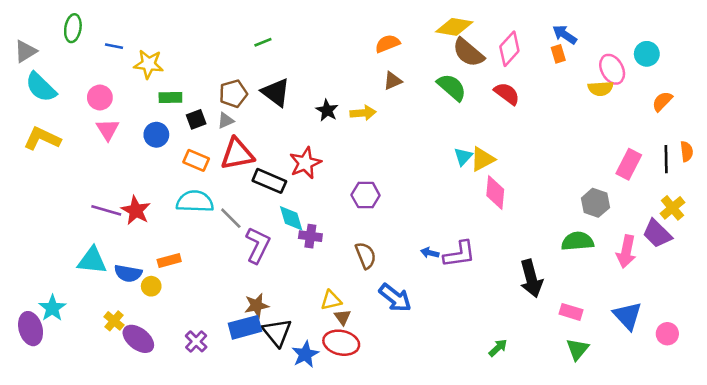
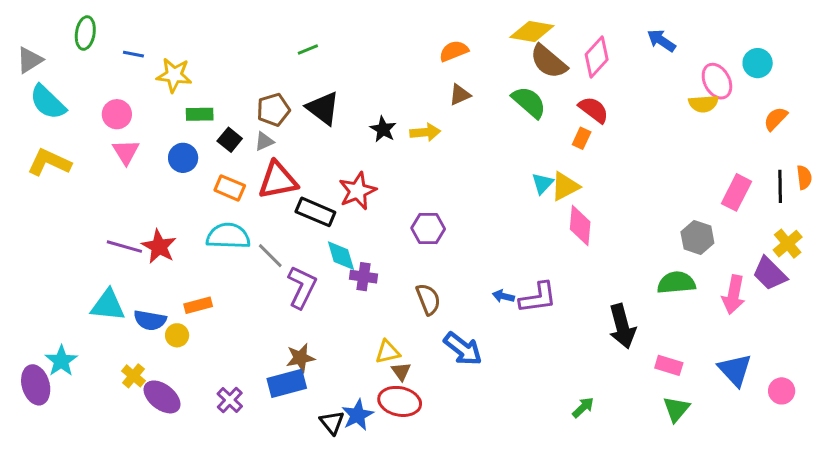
orange rectangle: (558, 54) -> (582, 138), moved, turned 42
black square: (196, 119) -> (230, 140), turned -30
black triangle: (277, 332) -> (332, 423), moved, size x0.7

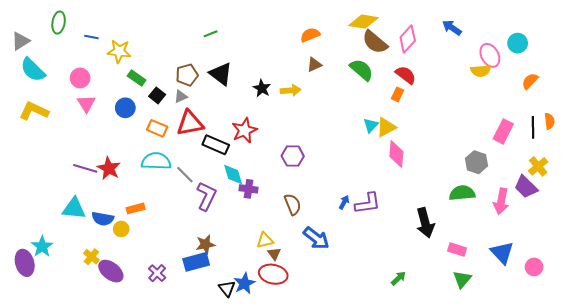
green rectangle: (200, 114) -> (137, 78), turned 36
blue arrow: (503, 296) -> (344, 202), turned 104

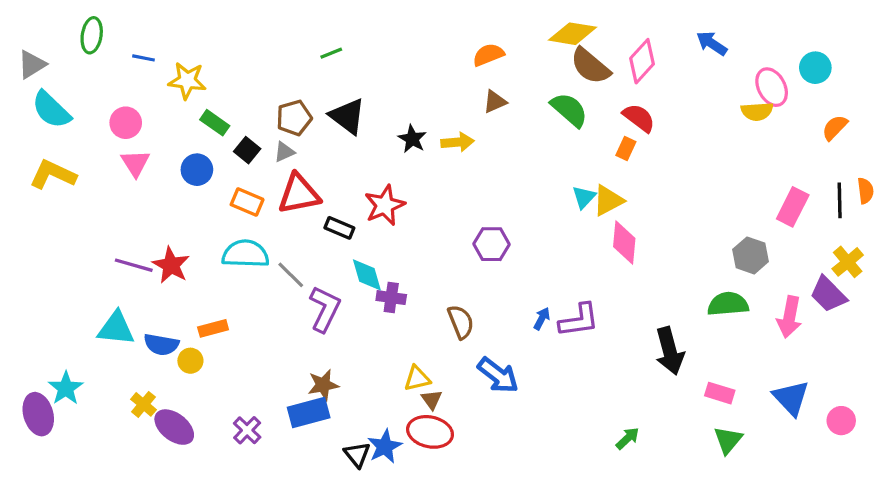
black rectangle: (216, 145) -> (339, 228), size x0.7
purple hexagon: (293, 156) -> (492, 244), moved

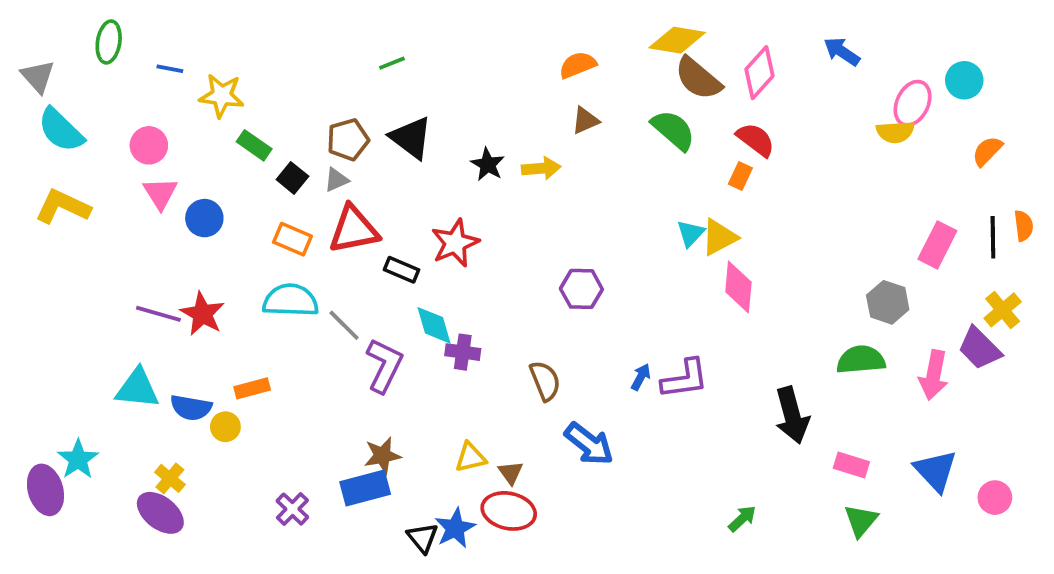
gray triangle: (32, 64) -> (38, 76), turned -40
pink ellipse: (772, 87) -> (913, 103), turned 54
blue circle: (197, 170) -> (204, 218), moved
yellow triangle: (417, 378) -> (470, 457), moved
purple ellipse: (174, 427) -> (160, 513), moved

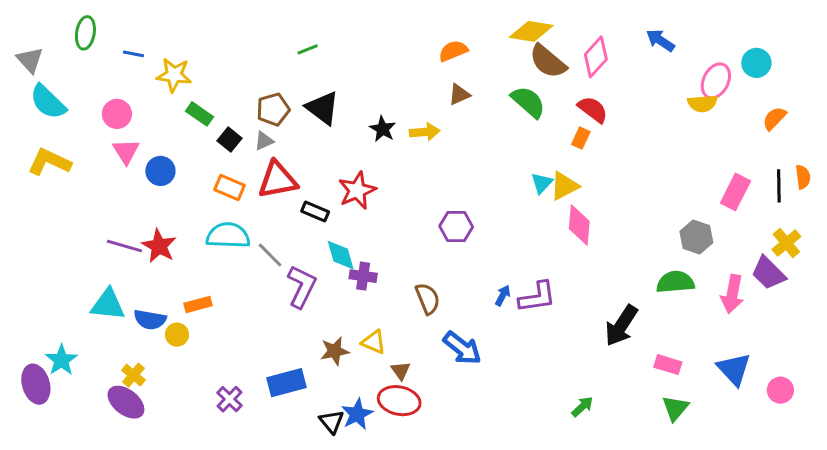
black arrow: (792, 415) -> (621, 326), turned 48
brown star: (382, 455) -> (335, 351), moved
yellow triangle: (470, 457) -> (374, 342), moved, turned 36

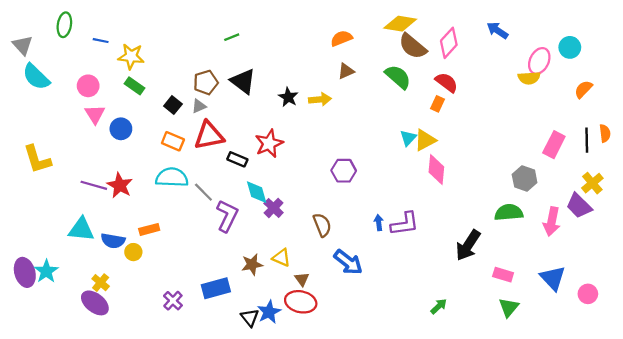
green rectangle: (200, 114) -> (134, 86), moved
yellow L-shape: (49, 162) -> (37, 159), moved, turned -132
purple cross: (363, 276) -> (274, 208), turned 36
blue arrow: (503, 296) -> (379, 223), turned -35
purple ellipse: (36, 384) -> (25, 272), moved

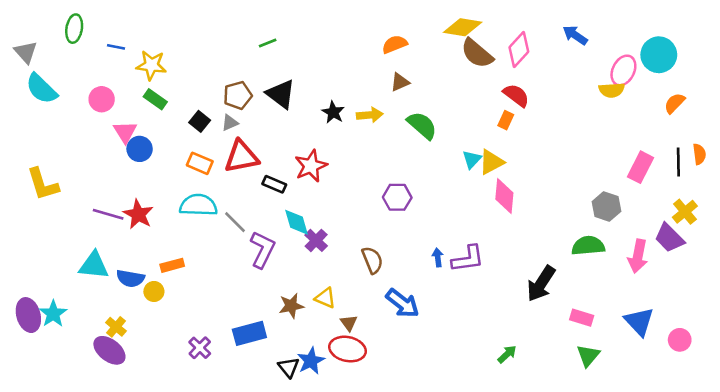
cyan circle: (570, 47) -> (659, 55), size x1.4
green semicircle: (398, 77) -> (422, 125), moved
pink triangle: (95, 114) -> (125, 132), moved

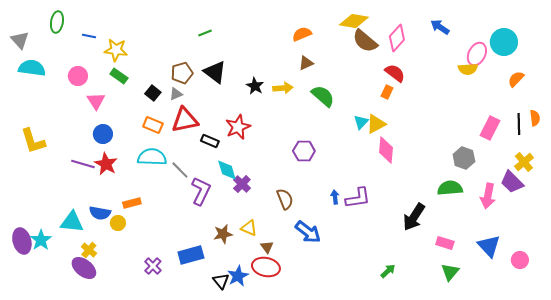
cyan semicircle: (41, 89) -> (32, 68), turned 144
blue circle: (140, 149) -> (103, 134), moved
cyan triangle: (94, 265) -> (72, 222), moved

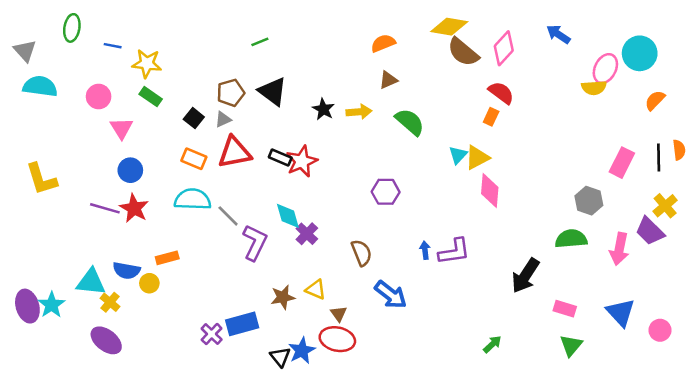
black rectangle: (210, 141) -> (280, 157), moved
yellow cross: (89, 250) -> (110, 302), moved
purple cross: (153, 266) -> (212, 334), moved

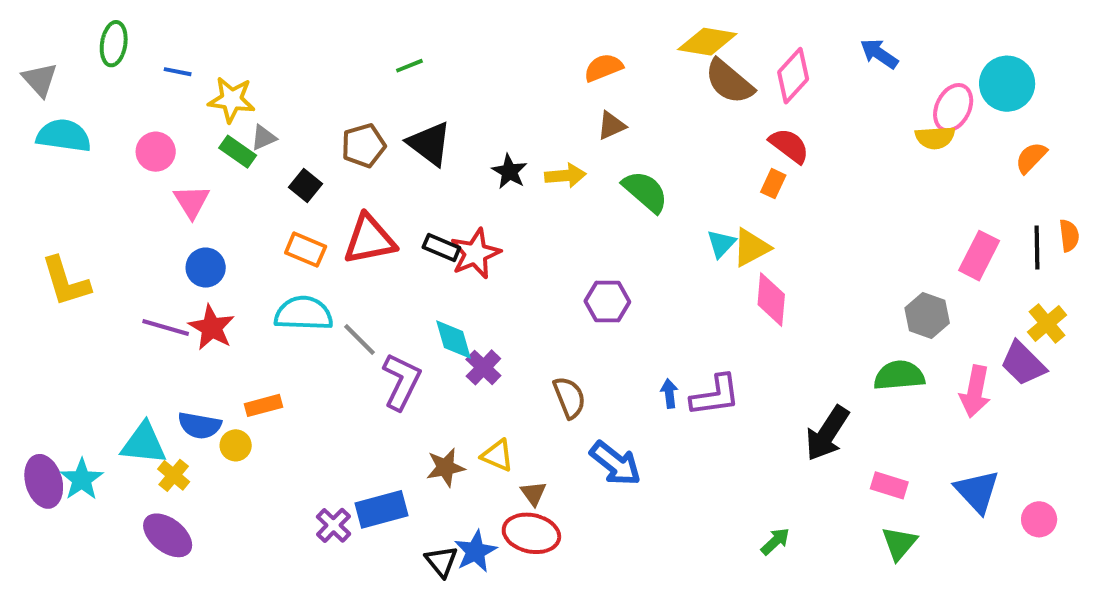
gray triangle: (223, 119) -> (264, 138), moved

